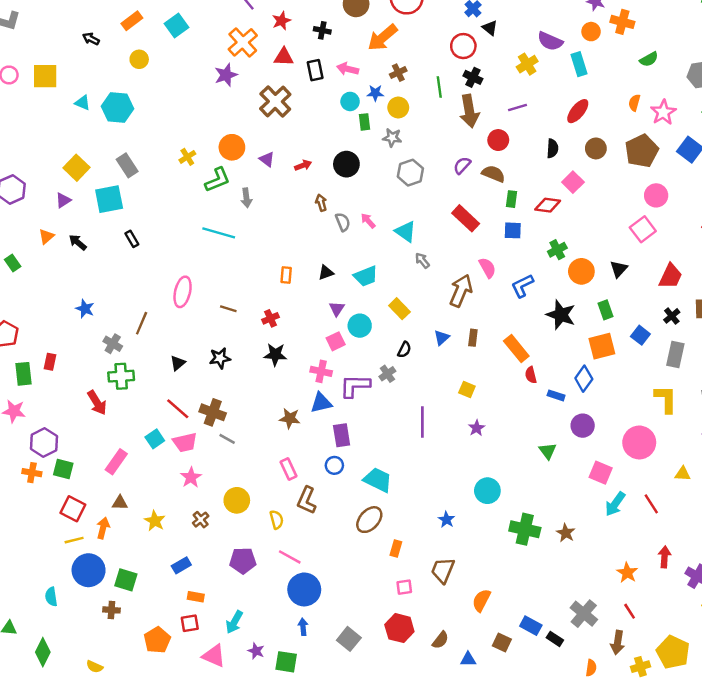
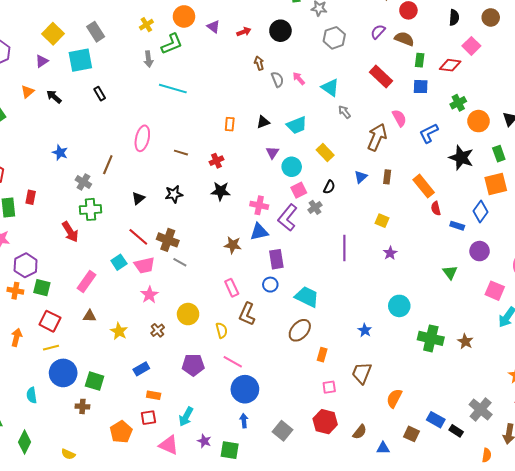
gray arrow: (246, 198) -> (148, 59), moved
pink square: (336, 341) -> (299, 190), moved
purple L-shape: (355, 386) -> (288, 218), turned -52
orange arrow: (103, 528) -> (16, 337), moved

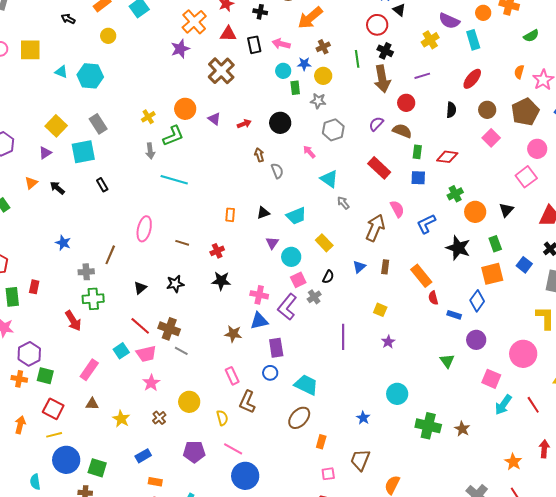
pink square: (471, 46) -> (491, 138), moved
pink arrow: (299, 78) -> (309, 152), moved
gray cross: (83, 182) -> (86, 272), turned -35

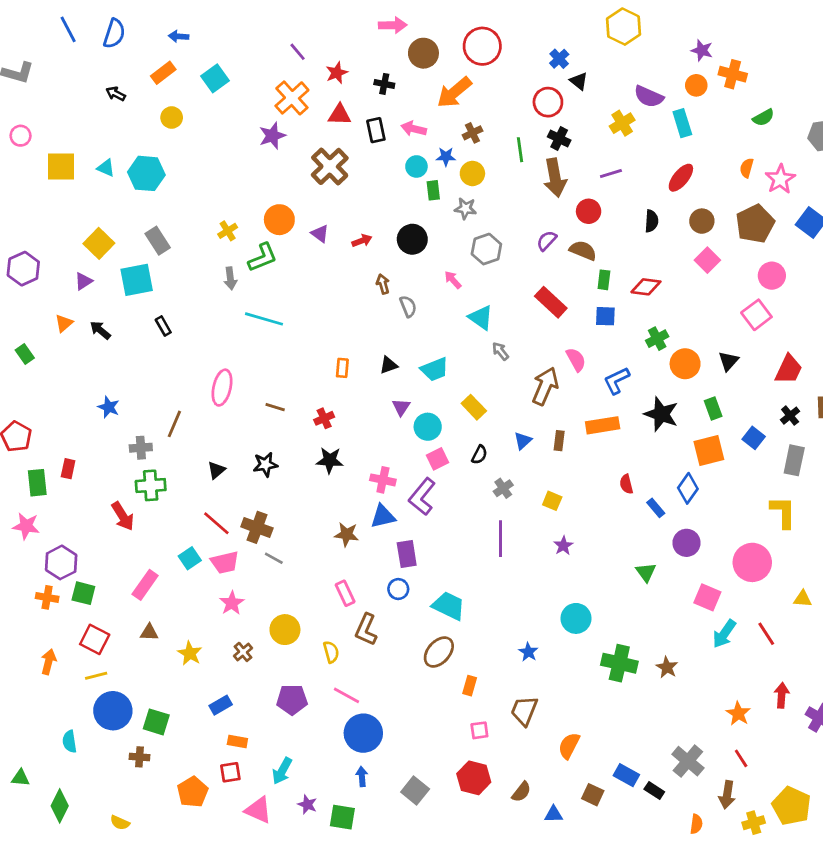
yellow square: (30, 50) -> (61, 166), moved
orange rectangle: (421, 276) -> (603, 425), moved, turned -60
gray cross: (314, 297) -> (503, 488), moved
blue rectangle: (454, 315) -> (656, 508), turned 32

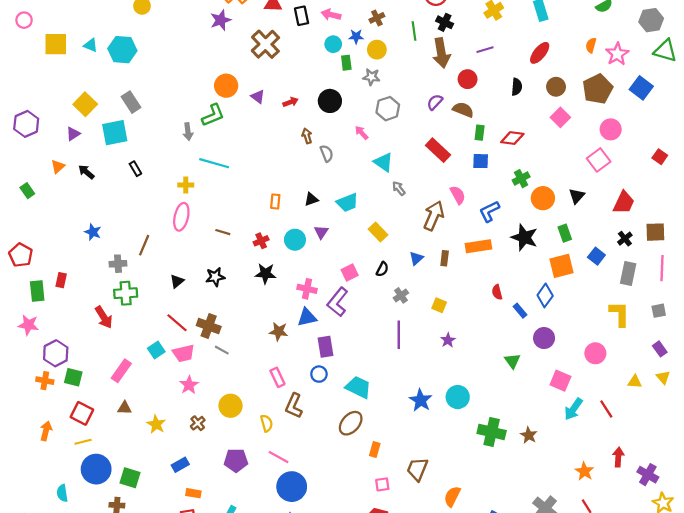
yellow cross: (228, 231) -> (186, 185), moved, turned 32
cyan circle: (428, 427) -> (295, 240), moved
pink circle: (752, 562) -> (595, 353), size x0.7
blue star: (528, 652) -> (421, 400), moved, size x1.5

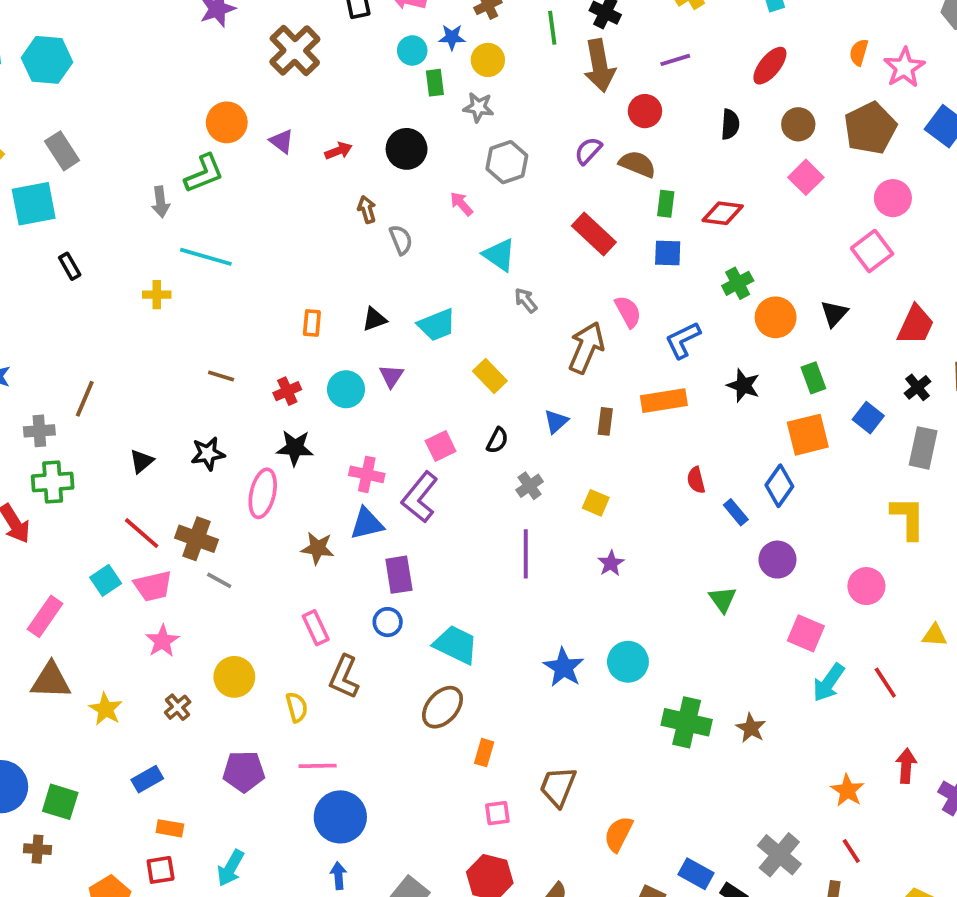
pink ellipse: (181, 217) -> (263, 493), moved
black star: (524, 238) -> (743, 385), size x0.7
brown triangle: (125, 408) -> (51, 681), size x1.6
pink line: (279, 457) -> (318, 766), turned -30

